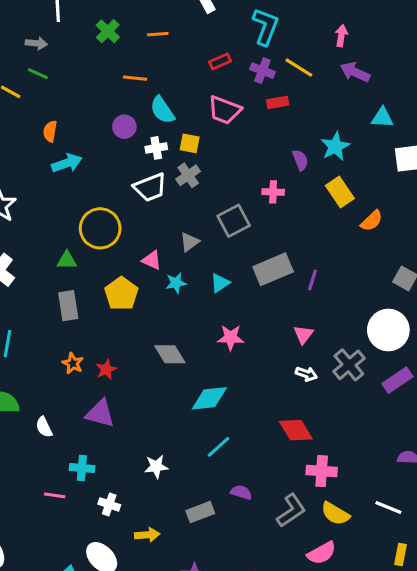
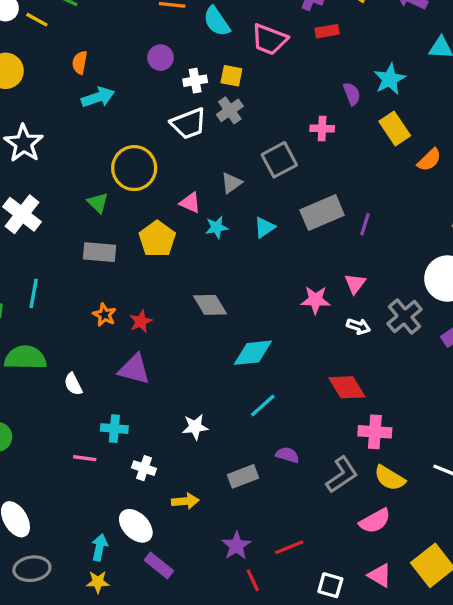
cyan semicircle: (162, 110) -> (217, 21), moved
green triangle: (67, 260) -> (98, 203), turned 45
gray rectangle: (68, 306) -> (100, 252), turned -76
pink star: (231, 338) -> (316, 300), moved

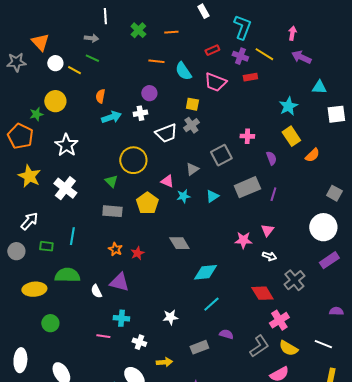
white cross: (195, 81) -> (140, 113), moved
purple semicircle: (352, 94) -> (271, 158), moved
gray cross: (405, 316) -> (294, 280), moved
purple triangle: (134, 369) -> (119, 282), moved
pink cross: (375, 432) -> (279, 320), turned -36

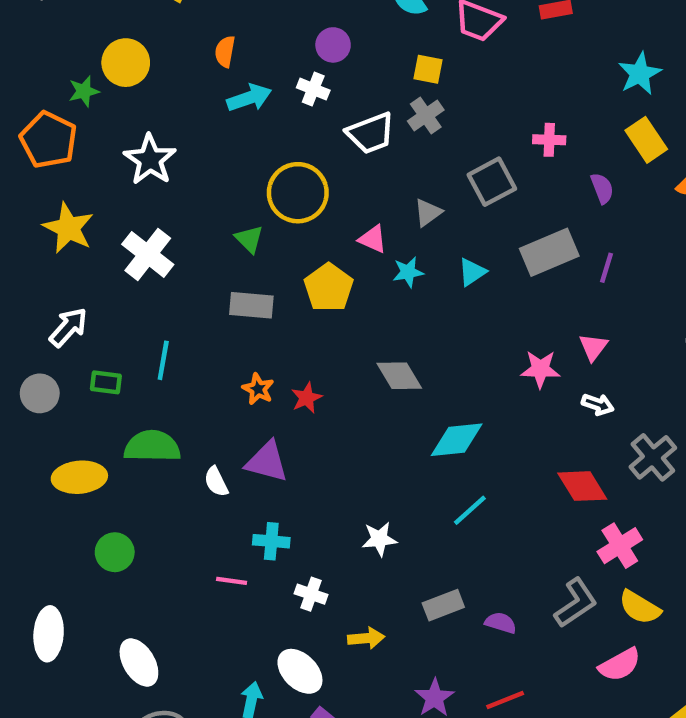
white cross: (140, 113) -> (313, 89), turned 32
purple semicircle: (226, 334) -> (501, 623), moved

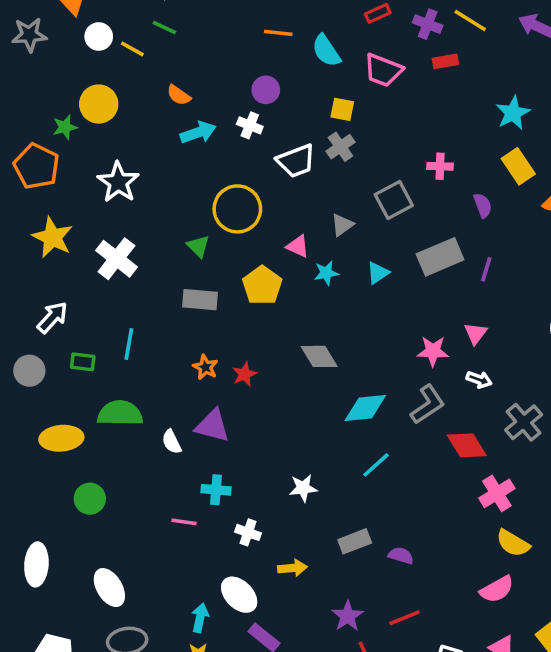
orange semicircle: (225, 52) -> (179, 95), turned -65
gray L-shape: (576, 603) -> (428, 404), moved

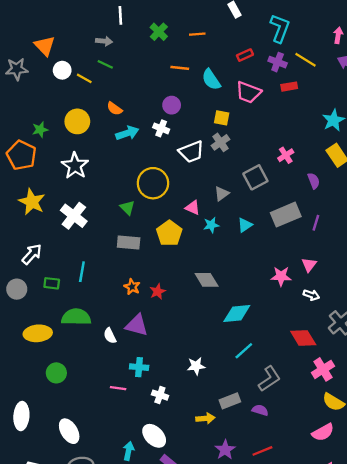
yellow circle: (99, 104) -> (77, 121), moved
pink cross: (440, 166) -> (286, 155), turned -35
gray L-shape: (428, 404) -> (269, 379), moved
yellow arrow: (292, 568) -> (205, 418), moved

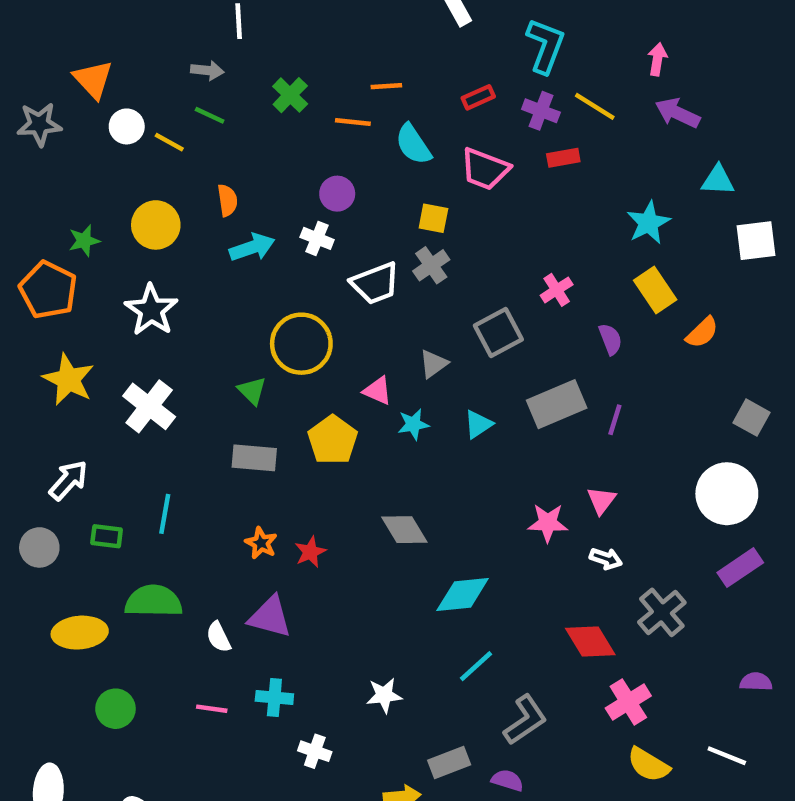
green cross: (159, 32) -> (290, 95), moved
orange line: (197, 34) -> (386, 86), moved
orange semicircle: (115, 109) -> (227, 200), turned -133
pink line: (118, 388) -> (212, 709), moved

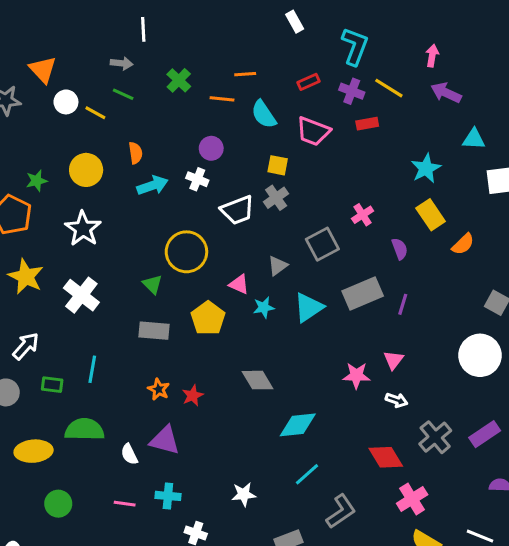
cyan triangle: (478, 424) -> (309, 307), size x1.5
purple rectangle: (740, 568) -> (485, 434), moved

